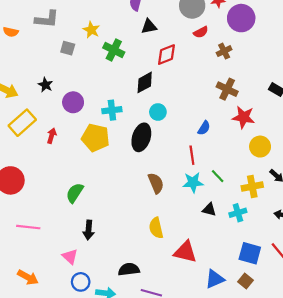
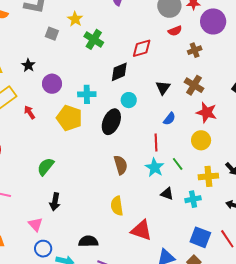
black triangle: (149, 26) -> (163, 88), moved, turned -49
red arrow: (52, 136) -> (30, 112), turned -56
yellow circle: (260, 147) -> (201, 140), moved
cyan star: (193, 182) -> (155, 167), turned 30

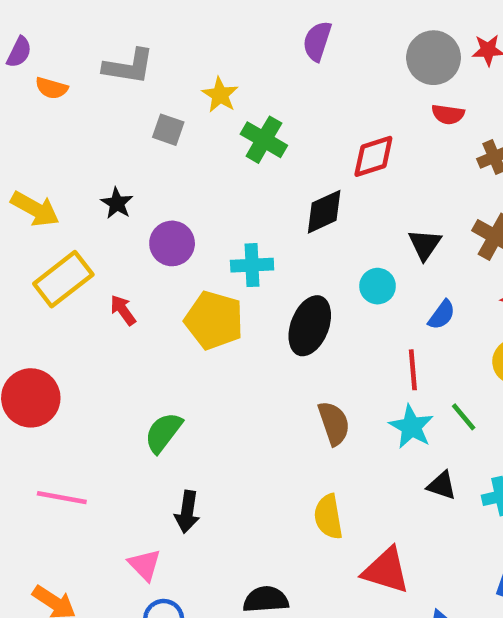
red semicircle: (175, 31) -> (448, 114), turned 32
cyan circle: (129, 100) -> (378, 286), moved

